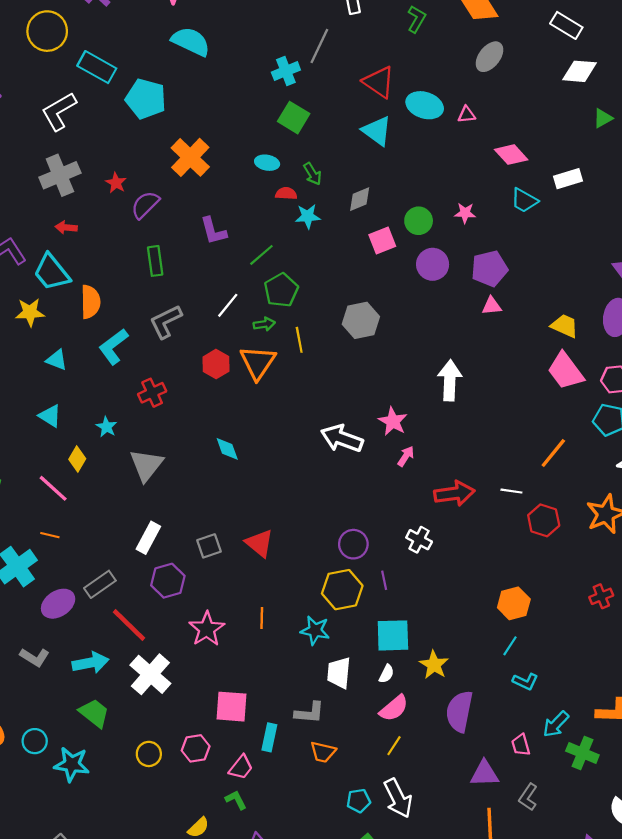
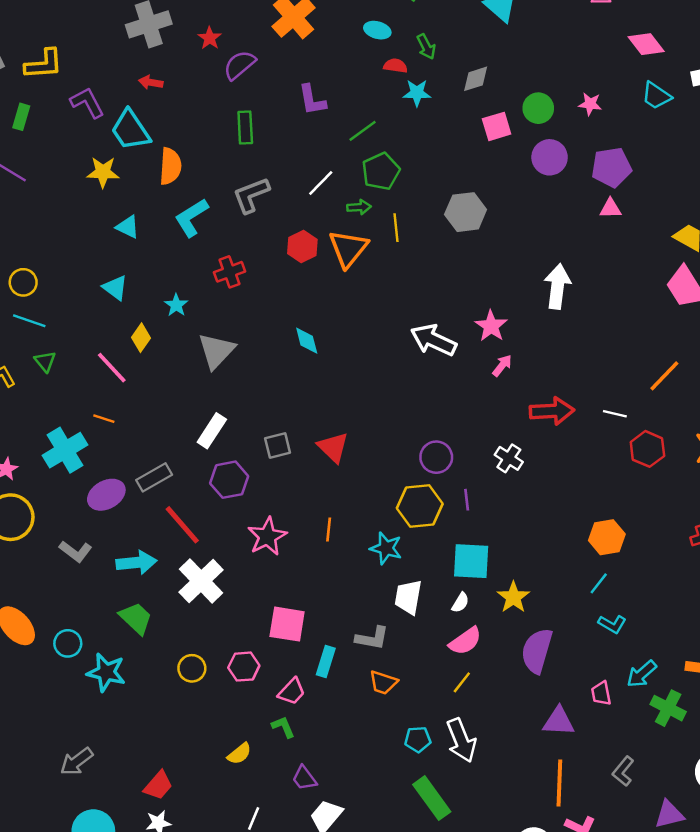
gray L-shape: (528, 797) -> (623, 771), moved

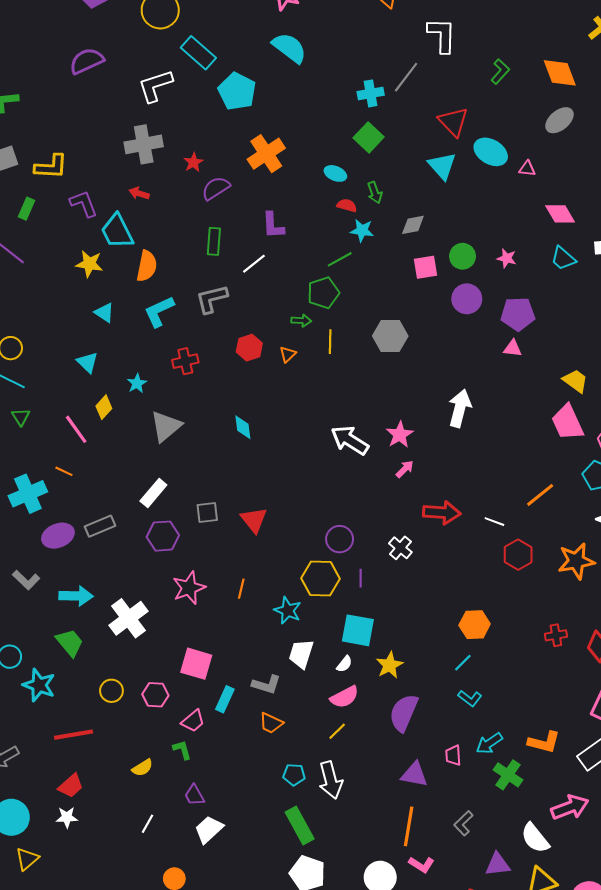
green line: (363, 131) -> (340, 259), moved
white line: (321, 183) -> (254, 264), moved
orange triangle: (348, 249) -> (288, 354), size x0.5
red line: (182, 525) -> (73, 735), moved, turned -66

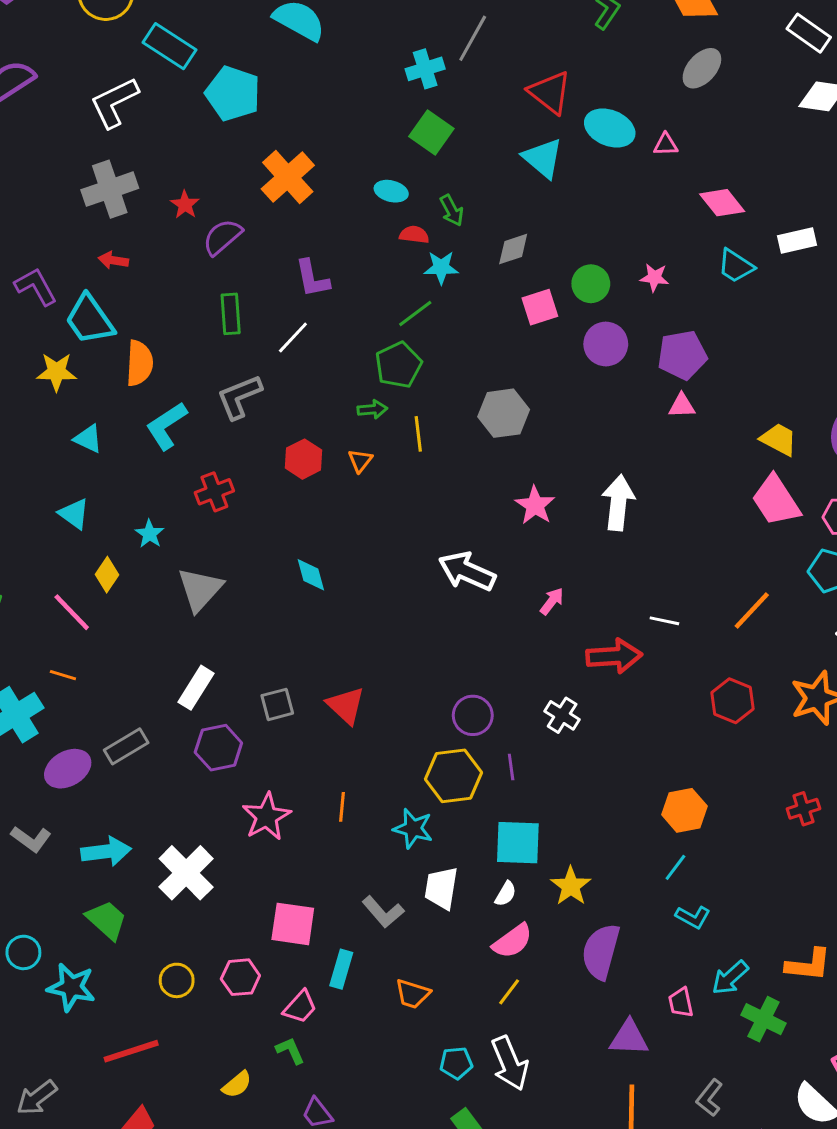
pink star: (400, 435) -> (535, 505), moved
white line: (494, 522) -> (664, 621), moved
gray L-shape: (266, 685) -> (383, 912), moved, turned 40

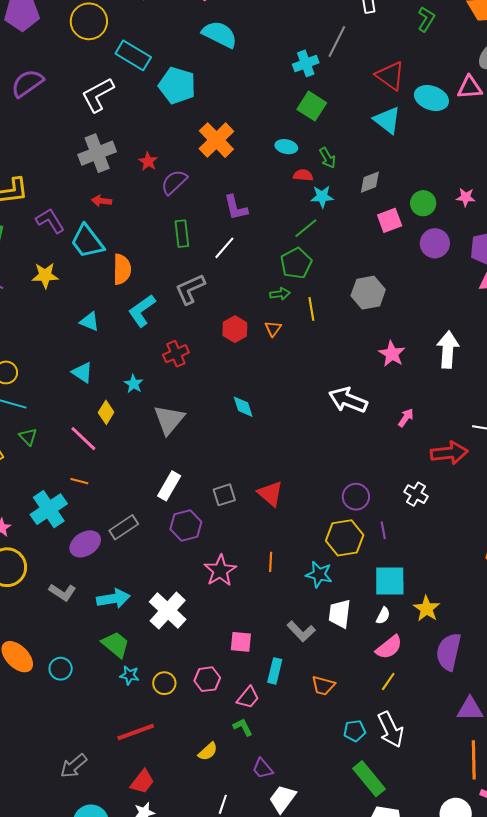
pink triangle: (666, 145) -> (470, 87), moved, size x1.5
yellow star: (57, 372) -> (45, 275), moved
pink square: (293, 924) -> (241, 642), size x0.7
cyan star: (71, 987) -> (129, 675), moved, size x0.6

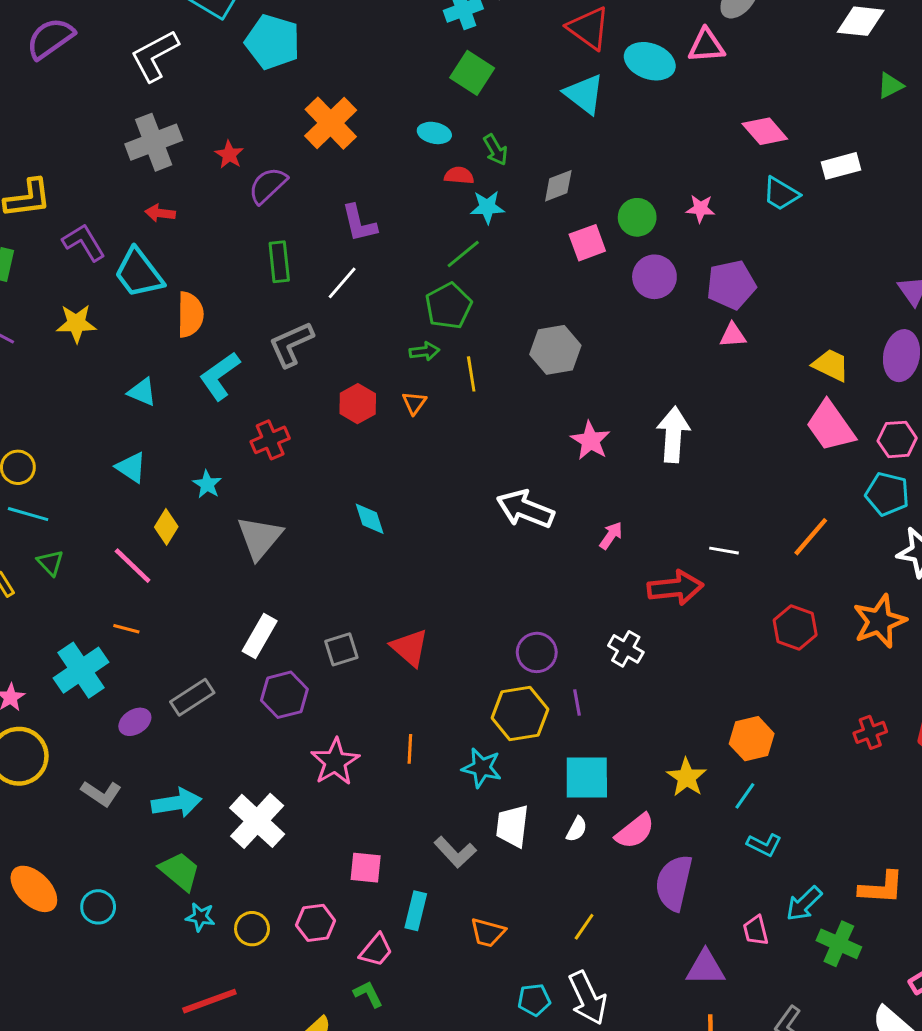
purple ellipse: (85, 544) -> (135, 722), size x0.7
yellow star: (427, 609) -> (687, 777), moved
pink semicircle: (389, 647) -> (635, 831), moved

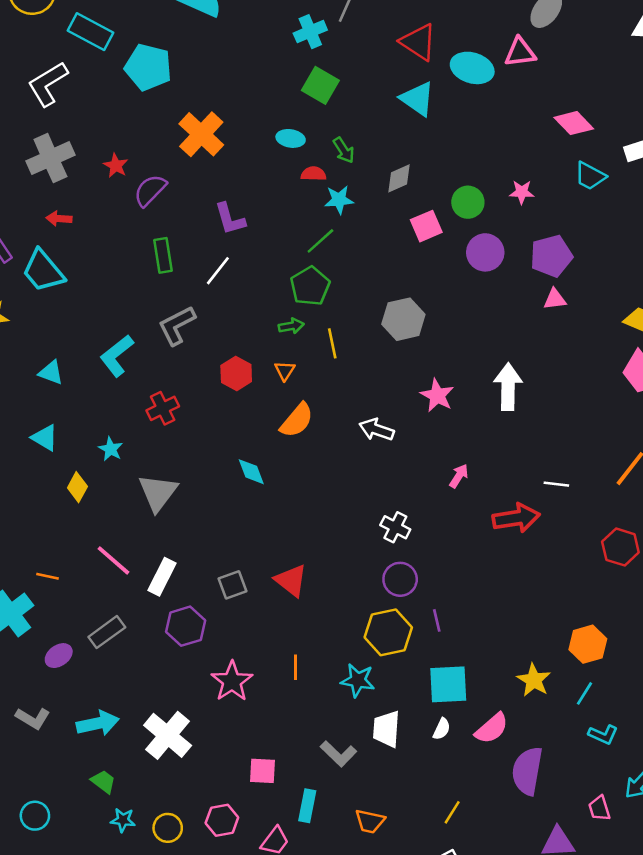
orange semicircle: (190, 315) -> (297, 420), moved, turned 42
white arrow: (525, 509) -> (376, 430), moved, size x0.7
pink line: (133, 566) -> (113, 560), moved
white cross: (626, 649) -> (395, 527), moved
green trapezoid: (180, 871) -> (103, 782), size x0.7

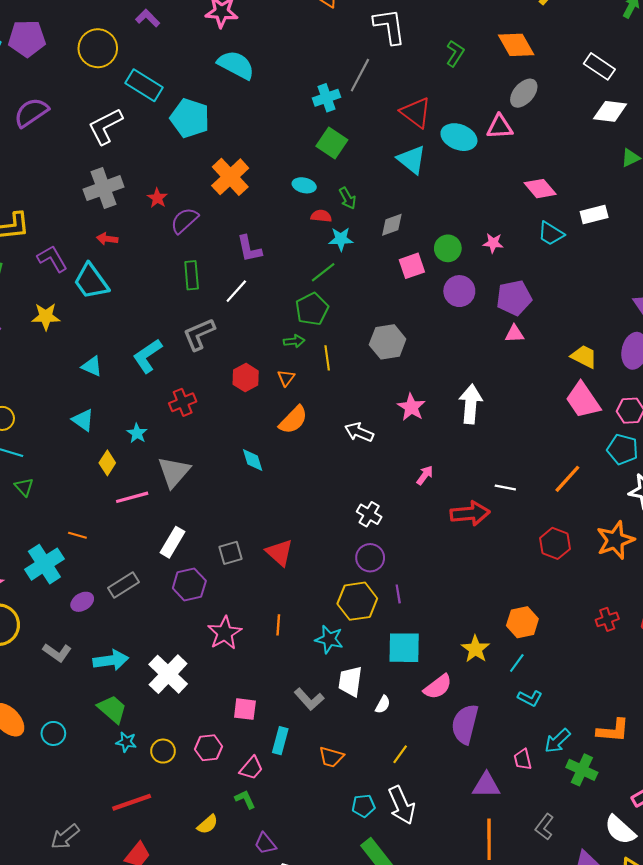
pink line: (113, 560) -> (132, 497), moved, turned -60
white semicircle: (442, 729) -> (383, 705), moved
green trapezoid: (103, 782) -> (112, 709), size x1.4

